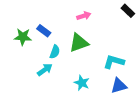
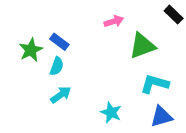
green star: (23, 37) -> (31, 50), turned -30
green triangle: (79, 43) -> (142, 46), moved
cyan semicircle: (55, 52) -> (57, 66), moved

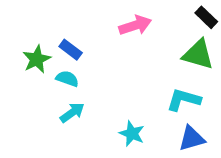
pink arrow: (114, 21) -> (135, 25), size x1.4
green triangle: (142, 46) -> (198, 54), moved, turned 36
cyan semicircle: (57, 66) -> (67, 79), turned -90

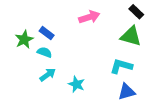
cyan star: (132, 134) -> (76, 84), moved

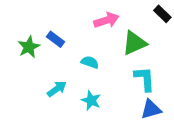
green triangle: (131, 36) -> (134, 43), moved, turned -40
cyan semicircle: (44, 52) -> (90, 62), moved
cyan L-shape: (121, 66) -> (145, 79), turned 70

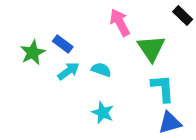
pink arrow: (106, 20) -> (120, 23), turned -100
green triangle: (134, 43) -> (151, 48), turned -40
cyan arrow: (57, 89) -> (68, 71), moved

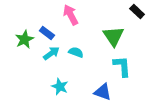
pink arrow: (120, 23) -> (71, 15), moved
cyan star: (103, 113) -> (60, 87), moved
blue triangle: (170, 123) -> (103, 92), moved, turned 36

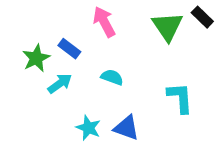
green triangle: (113, 36) -> (167, 27), moved
cyan arrow: (51, 53) -> (60, 83), moved
blue triangle: (103, 92) -> (126, 128), moved

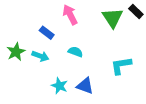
green star: (36, 58) -> (16, 52), moved
cyan arrow: (60, 83) -> (40, 56), turned 56
cyan L-shape: (180, 98) -> (121, 66), turned -95

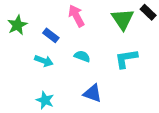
green star: (16, 52) -> (17, 25), moved
cyan L-shape: (121, 66) -> (126, 59), moved
cyan star: (59, 86) -> (45, 100), moved

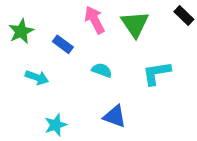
green triangle: (123, 19) -> (135, 24), moved
cyan arrow: (44, 61) -> (37, 77), moved
cyan star: (45, 100) -> (56, 125), turned 30

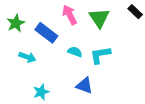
blue rectangle: (63, 44) -> (46, 33), size x1.5
cyan L-shape: (156, 73) -> (100, 55), moved

